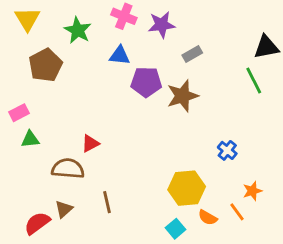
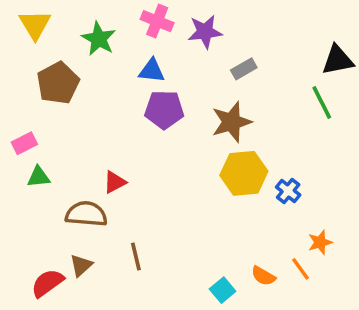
purple pentagon: (146, 82) -> (164, 110), moved
yellow hexagon: (187, 188) -> (244, 173), moved

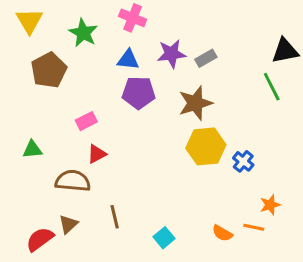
purple star: (205, 32) -> (171, 54), moved
pink rectangle: (24, 143) -> (86, 121), moved
orange line: (300, 269) -> (254, 227), turned -42
cyan square: (223, 290) -> (164, 238), moved

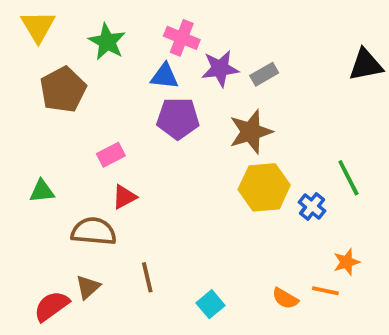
pink cross: (133, 18) -> (182, 38), moved
green line: (272, 87) -> (348, 178), moved

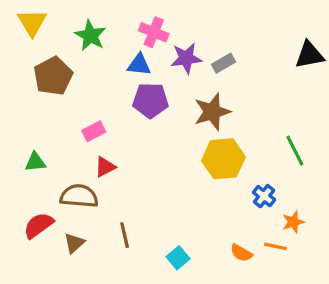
blue cross: (312, 206) -> (264, 196), moved
red semicircle: (51, 306) -> (39, 225), moved

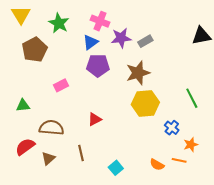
blue triangle: (139, 65) -> (90, 42), turned -42
red triangle: (105, 167) -> (95, 119), moved

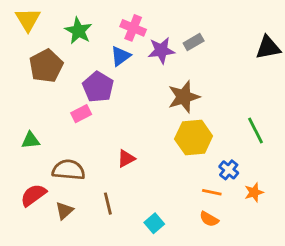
gray rectangle: (145, 41) -> (194, 42), moved
purple pentagon: (98, 65) -> (98, 87), moved, turned 30
orange line: (179, 160) -> (212, 192), moved

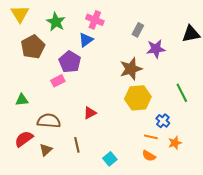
gray rectangle: (194, 42) -> (138, 30), turned -32
purple star: (161, 50) -> (156, 49), moved
orange star: (254, 192) -> (175, 143), moved

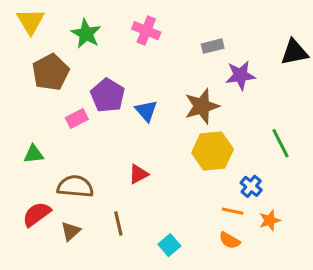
gray rectangle: (138, 30) -> (213, 46), turned 48
blue triangle: (86, 40) -> (146, 111), moved, turned -35
pink rectangle: (58, 81) -> (77, 119), moved

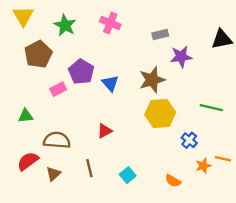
green line: (280, 143) -> (211, 108), turned -50
orange line: (233, 211) -> (223, 159), moved
cyan square: (169, 245) -> (128, 175), moved

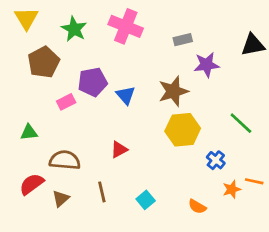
pink cross: (110, 23) -> (126, 26), size x1.4
purple pentagon: (81, 72) -> (93, 82), turned 30
green line: (211, 108) -> (241, 123), turned 30

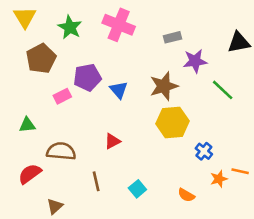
green line: (241, 123) -> (223, 90), moved
brown triangle: (61, 199) -> (55, 206), moved

